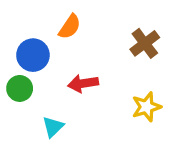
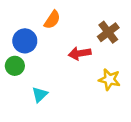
red arrow: (83, 83) -> (80, 53), moved
yellow star: (146, 107) -> (109, 80), turned 30

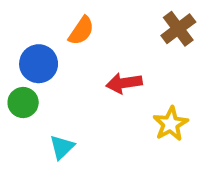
brown cross: (108, 32) -> (178, 29), moved
yellow star: (109, 80) -> (171, 124), turned 30

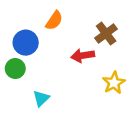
brown cross: (178, 29) -> (106, 33), moved

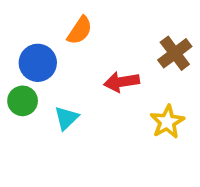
brown cross: (106, 33) -> (175, 53), moved
cyan triangle: (41, 98) -> (66, 118), moved

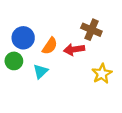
orange semicircle: (80, 30) -> (50, 46), moved
brown cross: (175, 53) -> (91, 30), moved, turned -30

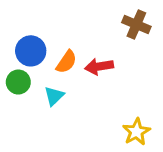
brown cross: (91, 30) -> (136, 25), moved
yellow star: (102, 74) -> (136, 132), moved

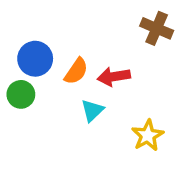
cyan triangle: (54, 96) -> (92, 110), moved
yellow star: (136, 132) -> (148, 135), moved

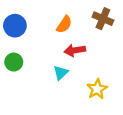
blue circle: (35, 59) -> (15, 26), moved
orange semicircle: (76, 71) -> (64, 24), moved

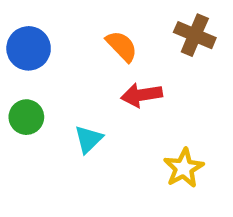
orange semicircle: (64, 24) -> (122, 46), turned -78
cyan triangle: (61, 73) -> (88, 139), moved

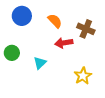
brown cross: (195, 35) -> (86, 29), moved
blue circle: (29, 48) -> (22, 16), moved

